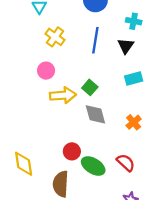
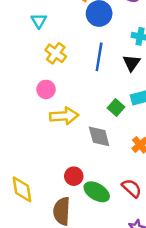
green square: (90, 87) -> (116, 107), moved

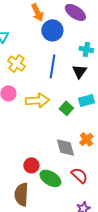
yellow arrow: (64, 116) -> (37, 100), moved
gray diamond: (99, 136) -> (65, 147), moved

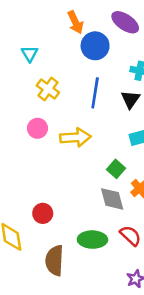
green square: (66, 108) -> (116, 169), moved
red circle: (31, 165) -> (43, 213), moved
green ellipse: (50, 178) -> (92, 240), turned -30

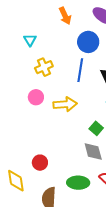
blue circle: (95, 46) -> (88, 42), moved
yellow cross: (48, 89) -> (44, 67), turned 30

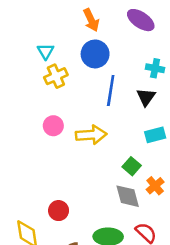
blue circle: (88, 42) -> (95, 54), moved
yellow cross: (44, 67) -> (56, 76), moved

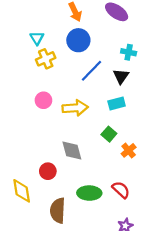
blue line: (111, 91) -> (91, 71), turned 35
cyan rectangle: (155, 135) -> (117, 104), moved
gray diamond: (128, 196) -> (72, 150), moved

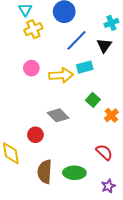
cyan cross: (129, 52) -> (111, 23), turned -32
cyan rectangle: (117, 104) -> (85, 67), moved
gray diamond: (72, 150) -> (58, 115), turned -30
green ellipse: (89, 193) -> (74, 173), moved

